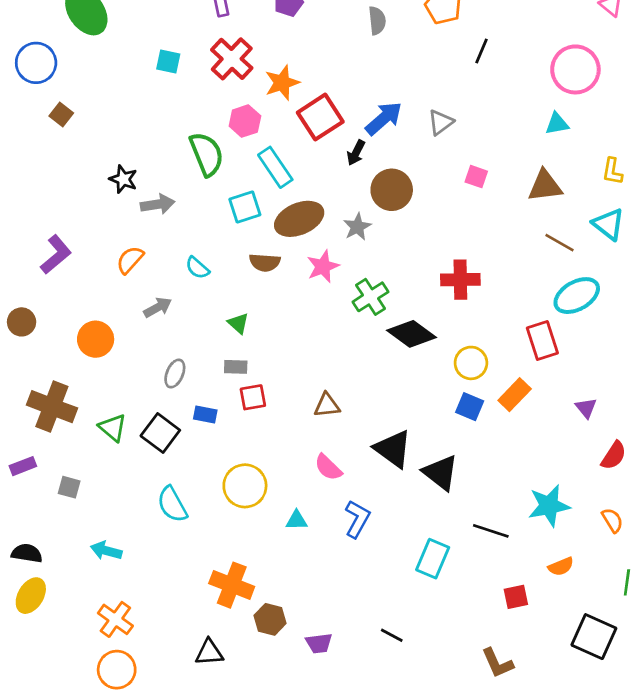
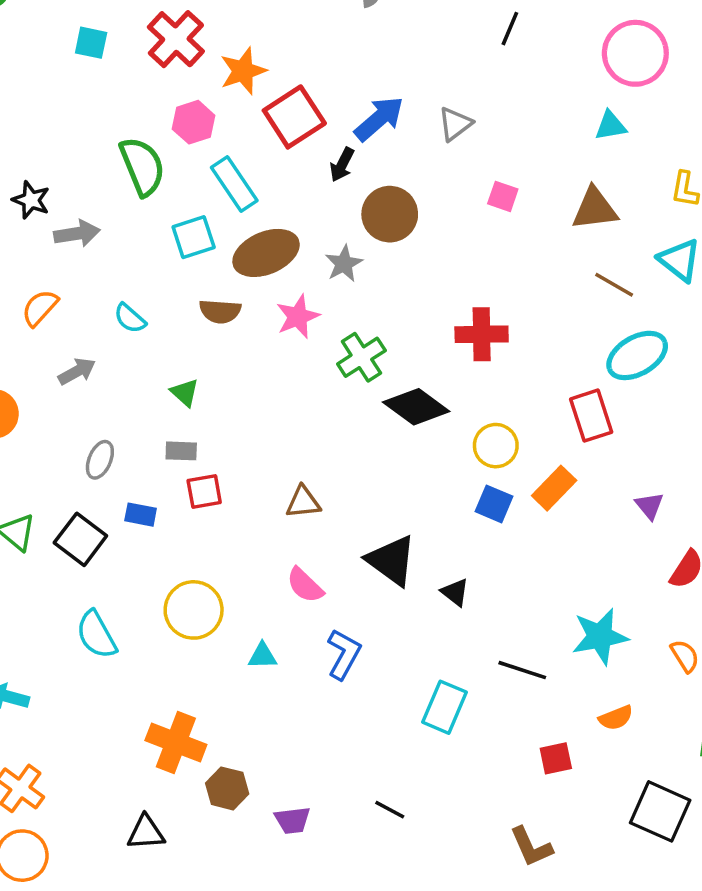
black triangle: (441, 473) -> (455, 592), size x0.6

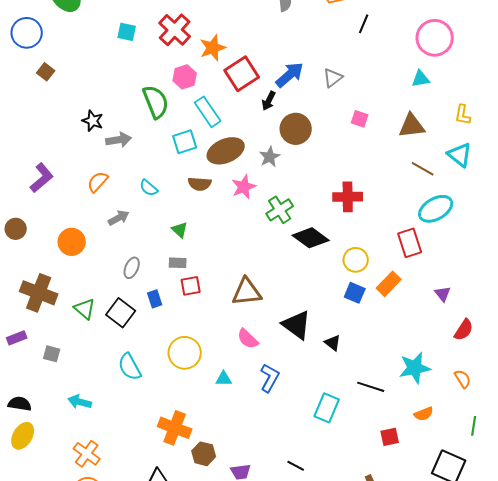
brown triangle: (303, 502) -> (247, 292), size x1.5
blue rectangle: (141, 515) -> (155, 299), turned 60

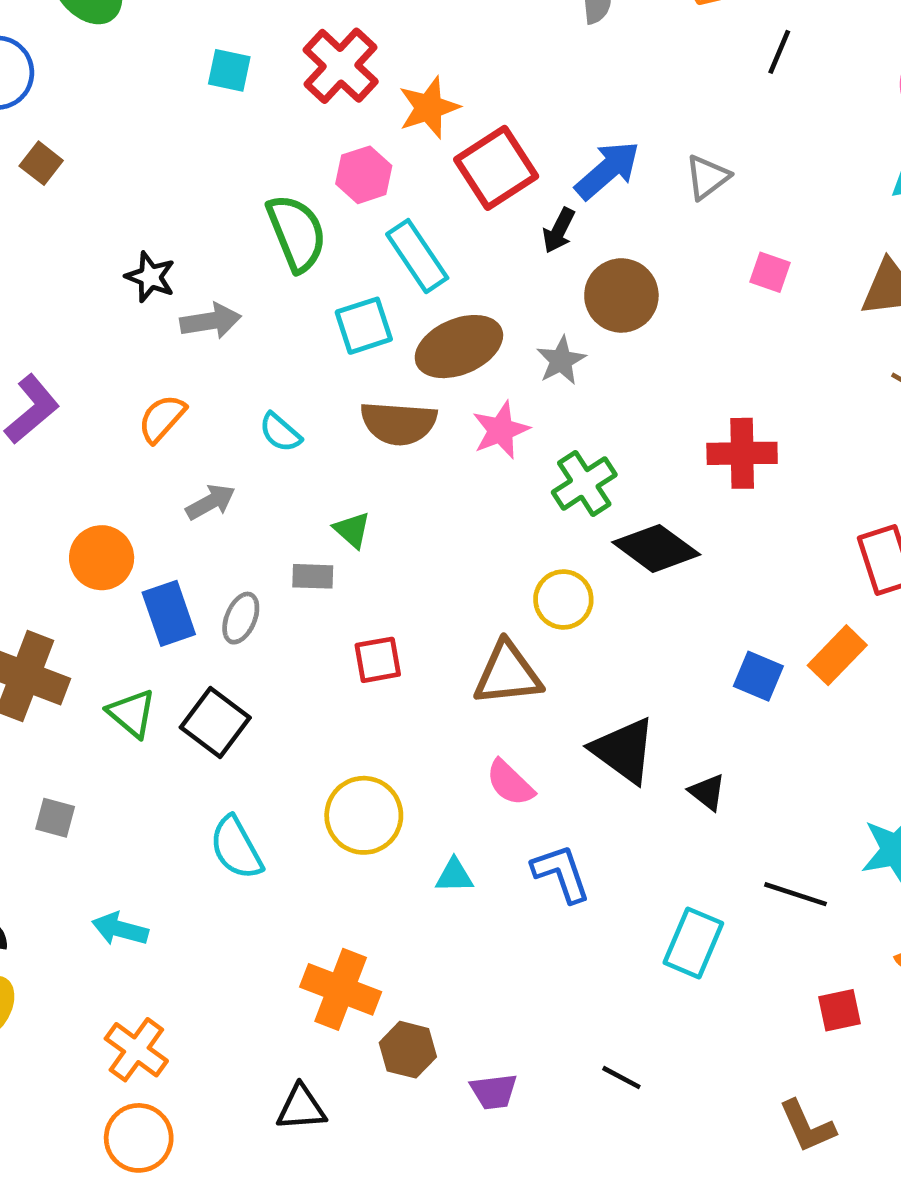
brown semicircle: (200, 184) -> (399, 423), size x1.4
yellow circle: (356, 260) -> (563, 600), moved
gray rectangle: (178, 263) -> (313, 576), moved
blue rectangle: (155, 299) -> (169, 613), moved, size x1.5
blue L-shape: (270, 378) -> (561, 873), turned -48

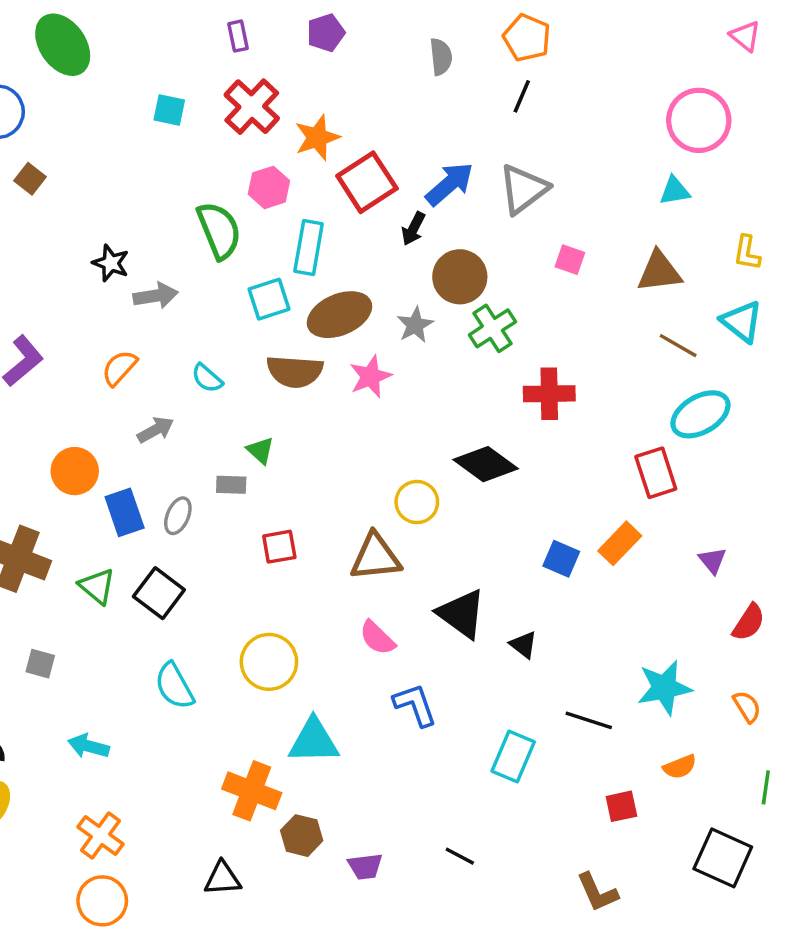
black line: (779, 52) -> (522, 96), moved
gray triangle: (707, 177) -> (523, 189), size x1.5
cyan rectangle: (417, 256) -> (309, 248), turned 44
green cross: (584, 483) -> (492, 328), moved
cyan triangle: (454, 876) -> (314, 741), moved, size x1.8

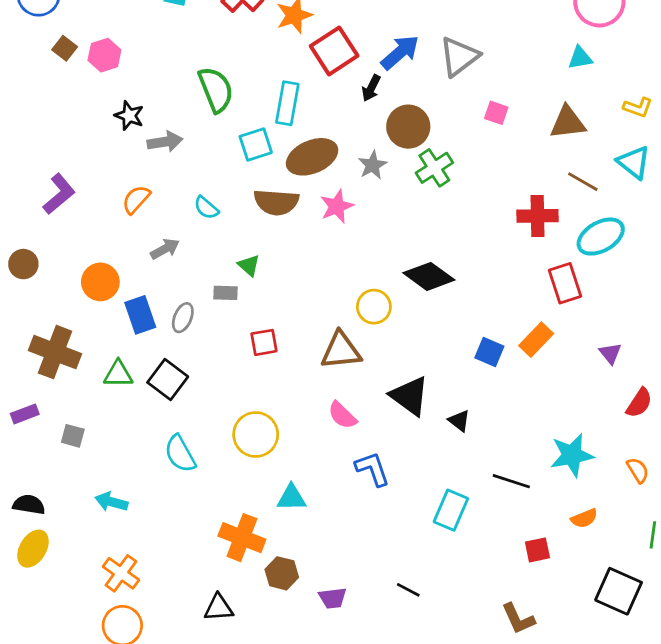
pink hexagon: (269, 187) -> (104, 55), moved
yellow L-shape: (747, 253) -> (638, 107), turned -80
red cross: (549, 394) -> (537, 216), moved
green triangle: (97, 586) -> (118, 374), turned -40
cyan triangle: (314, 741) -> (291, 498), size x0.7

